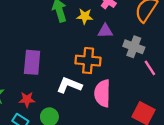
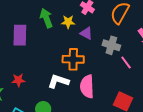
purple triangle: (105, 31) -> (86, 33), turned 32
purple rectangle: (32, 62) -> (20, 35), moved
red star: (27, 99) -> (18, 80), moved

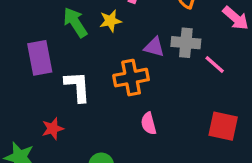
purple triangle: (86, 33) -> (154, 47), moved
white L-shape: (58, 81) -> (78, 87), moved, turned 80
pink semicircle: (87, 87) -> (149, 123), moved, size x0.6

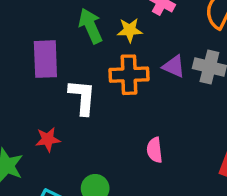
orange cross: (131, 78) -> (129, 75), moved

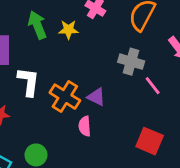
purple triangle: (174, 66) -> (96, 97), moved
orange cross: (129, 75) -> (65, 97), moved, turned 32

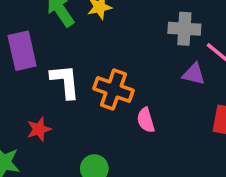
purple triangle: (96, 97) -> (194, 74), moved

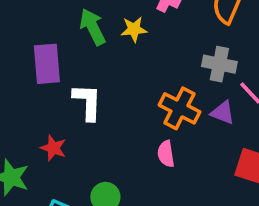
orange cross: (113, 89) -> (179, 108), moved
red star: (39, 129) -> (53, 148), turned 30

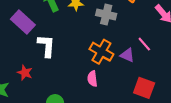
purple rectangle: (47, 64) -> (23, 22), turned -45
gray cross: (219, 64) -> (106, 15), moved

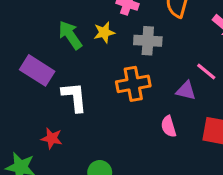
orange cross: (101, 52) -> (133, 84), moved, turned -30
pink semicircle: (92, 79) -> (169, 126), moved

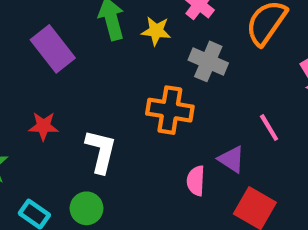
purple triangle: (186, 91) -> (232, 159), moved
white L-shape: (74, 97) -> (101, 151), moved
red star: (52, 138) -> (43, 126), moved, turned -30

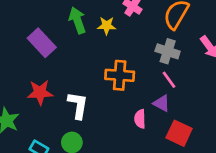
gray cross: (208, 61) -> (168, 51), moved
red star: (43, 126) -> (40, 92), size x1.4
pink line: (269, 128) -> (169, 80), moved

